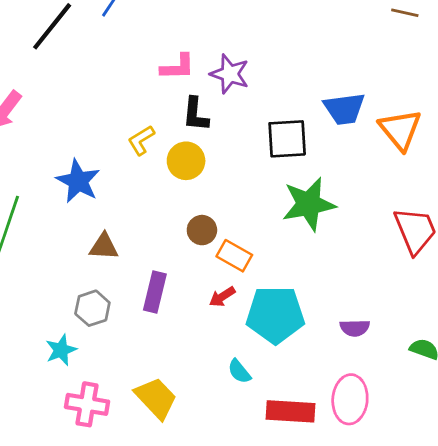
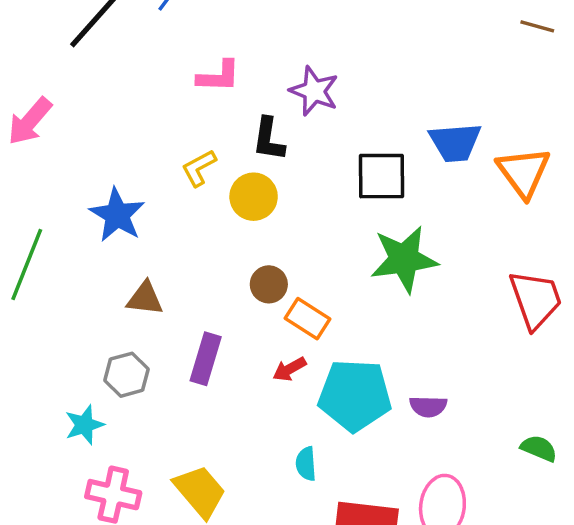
pink L-shape: (178, 67) -> (218, 76), moved
purple semicircle: (355, 328) -> (428, 406), moved
cyan semicircle: (239, 371) -> (306, 464), turned 32

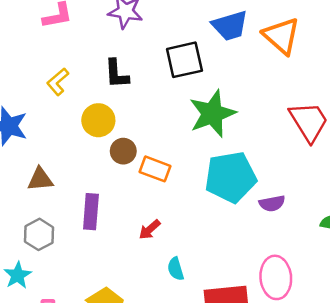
black L-shape: (269, 139) -> (117, 74), moved
yellow circle: (254, 197) -> (98, 120), moved
red arrow: (290, 369) -> (150, 230), moved
cyan pentagon: (355, 395) -> (231, 177), moved
purple semicircle: (428, 406) -> (272, 203), moved

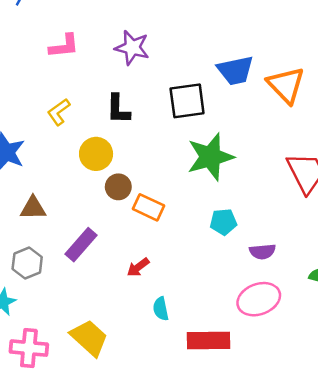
cyan pentagon: (231, 177) -> (223, 222), size x0.5
purple rectangle: (91, 212) -> (81, 245), turned 32
pink ellipse: (276, 277) -> (259, 299), moved, turned 69

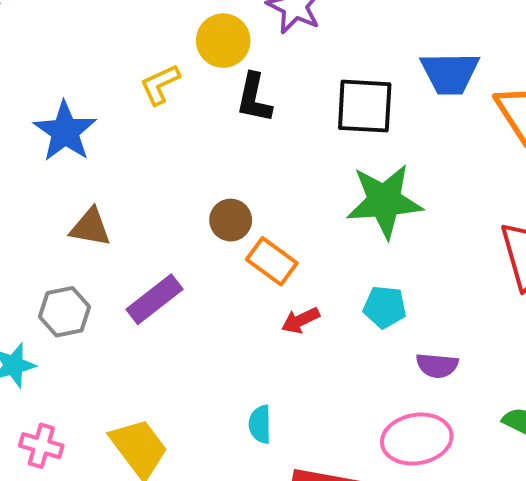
yellow circle: (96, 154) -> (223, 41), moved
red arrow: (138, 267) -> (300, 320), moved
pink cross: (29, 348) -> (41, 446), size x0.7

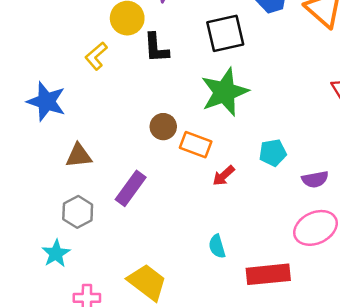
green star: (384, 201) -> (225, 92), moved

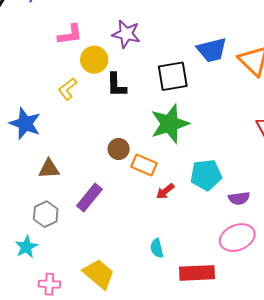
cyan pentagon: (273, 153) -> (206, 175), size x1.4

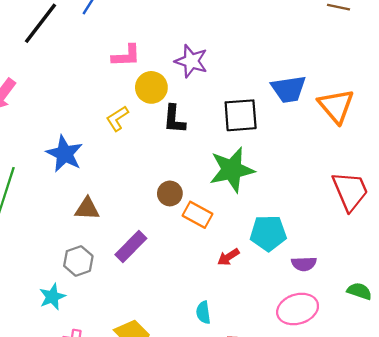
red arrow: (165, 191) -> (228, 257), moved

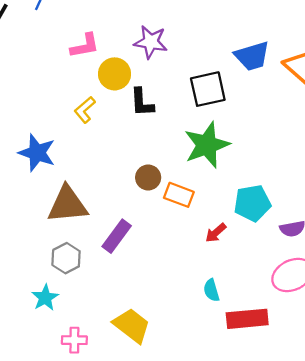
brown triangle: (87, 209) -> (67, 205), size x1.6
cyan semicircle: (203, 313) -> (211, 290), moved

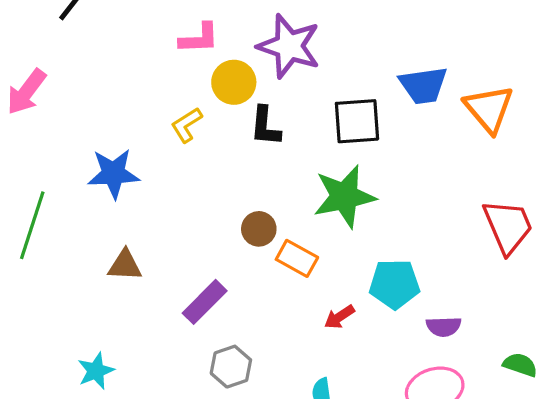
purple star: (151, 42) -> (289, 46), size x1.4
blue star: (37, 153) -> (113, 174), turned -30
brown triangle: (67, 205) -> (125, 265), moved, size x0.6
gray hexagon: (66, 258) -> (231, 367), moved

